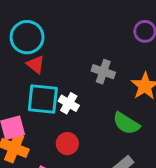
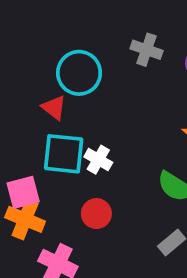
cyan circle: (27, 37) -> (79, 73), moved
gray cross: (103, 72) -> (147, 50), moved

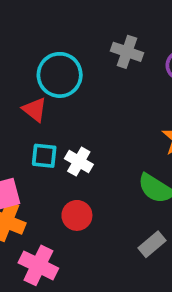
cyan square: (64, 154) -> (44, 156), size x0.6

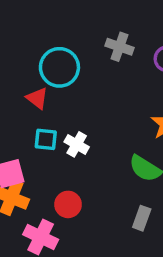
red circle: (77, 215) -> (68, 204), moved
gray rectangle: (152, 244) -> (142, 218), turned -30

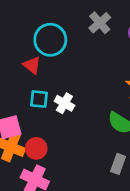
gray cross: (119, 47) -> (100, 23), turned 30
red circle: (68, 204) -> (36, 148), moved

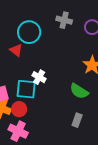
gray cross: (100, 23) -> (64, 20), turned -35
cyan square: (39, 99) -> (26, 89), moved, size x1.5

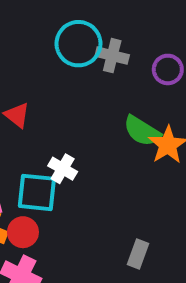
cyan circle: (29, 32) -> (78, 44), moved
green semicircle: (79, 91) -> (142, 131), moved

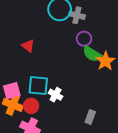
purple circle: (168, 69) -> (84, 39), moved
white cross: (63, 169) -> (56, 95), moved

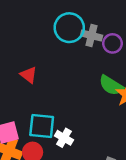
purple circle: (84, 39) -> (113, 43), moved

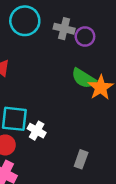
cyan circle: (69, 28) -> (25, 21), moved

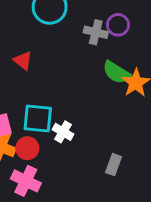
gray cross: (64, 29) -> (96, 32), moved

